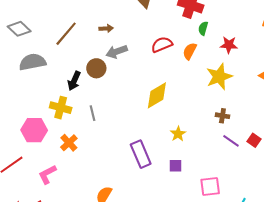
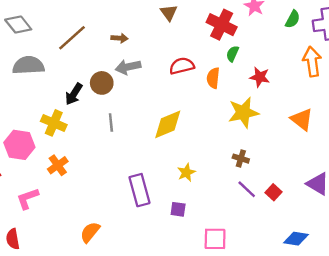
orange semicircle: (190, 51) -> (213, 78), turned -30
gray line: (92, 113) -> (111, 122), moved

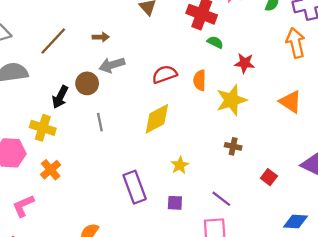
green semicircle: (232, 54) -> (215, 42), turned 98
red semicircle: (182, 66) -> (165, 74), moved
orange semicircle: (213, 78) -> (200, 80), moved
purple line: (247, 189) -> (221, 199), moved

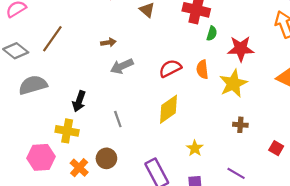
brown line: (53, 41) -> (52, 39), moved
green semicircle: (215, 42) -> (212, 33), turned 88
red star: (245, 63) -> (241, 49), size x1.4
brown circle: (87, 83) -> (106, 158), moved

